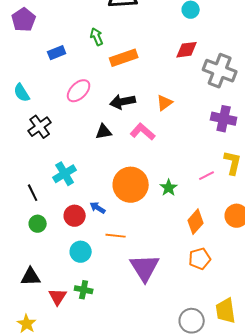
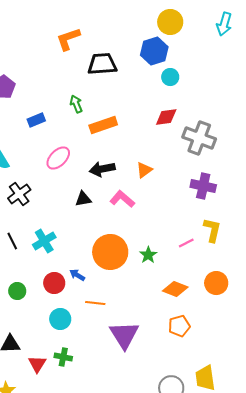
black line: (33, 193) -> (12, 241), moved
orange diamond: (196, 222) -> (175, 289), turned 70

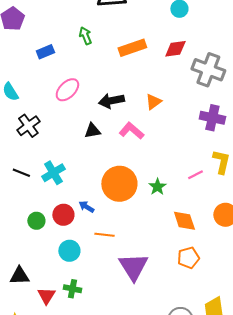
orange rectangle: (103, 125) -> (132, 48), moved
black line: (12, 241) -> (21, 173), turned -42
orange diamond: (175, 289) -> (184, 221), turned 50
green circle: (17, 291) -> (36, 221), moved

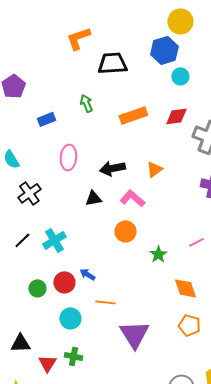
pink ellipse: (67, 90) -> (68, 157), turned -40
black line: (21, 173) -> (22, 240), turned -66
orange circle: (119, 184) -> (125, 231), moved, size x0.6
orange pentagon: (188, 258) -> (189, 325), turned 30

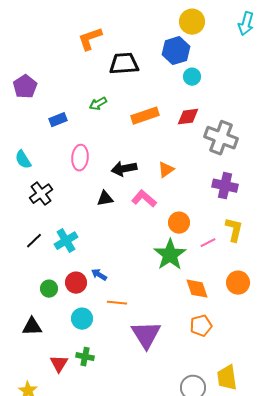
green arrow: (86, 103) -> (98, 104), turned -96
orange circle: (125, 231) -> (179, 223), moved
green star: (158, 254) -> (170, 255), size x1.8
orange pentagon: (189, 325) -> (201, 326), turned -30
black triangle: (20, 343) -> (32, 327), moved

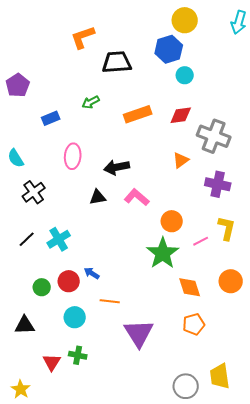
orange triangle: (166, 170) -> (181, 160), moved

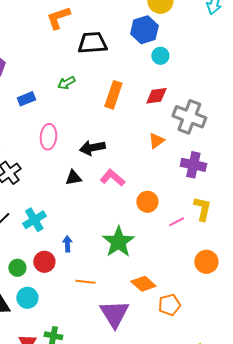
orange rectangle: (138, 114) -> (113, 95), turned -52
green star: (163, 253) -> (118, 242), moved
blue arrow: (92, 273) -> (67, 244), moved, turned 56
orange diamond: (190, 287) -> (143, 284), moved, turned -30
cyan circle: (75, 317) -> (27, 298), moved

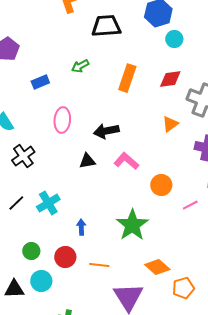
red circle: (44, 262) -> (65, 257), moved

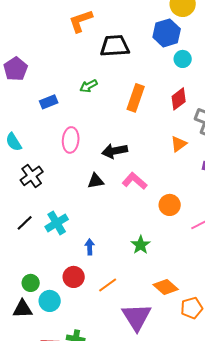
red diamond: (170, 79) -> (179, 99), turned -30
green star: (132, 225) -> (141, 245), size x0.6
green circle: (31, 251) -> (31, 283), moved
orange line: (99, 265) -> (108, 285), turned -42

